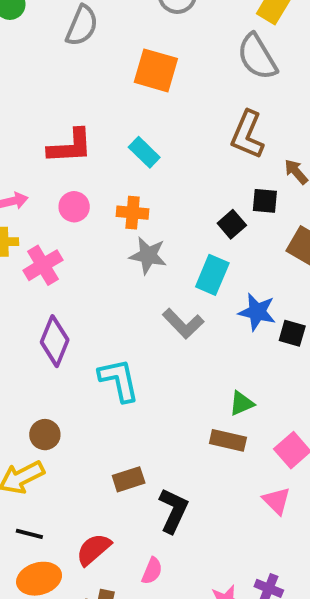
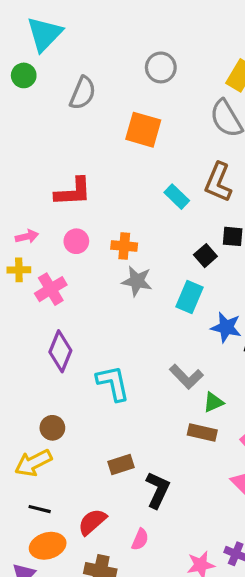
cyan rectangle: (144, 152) -> (177, 197), moved
gray L-shape: (183, 324) -> (186, 377), moved

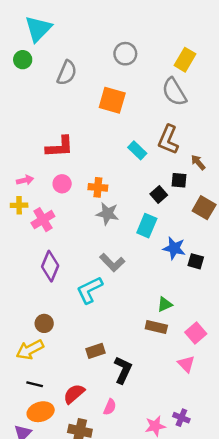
gray L-shape: (186, 377) -> (112, 263), moved
cyan L-shape: (113, 383) -> (90, 290), turned -104

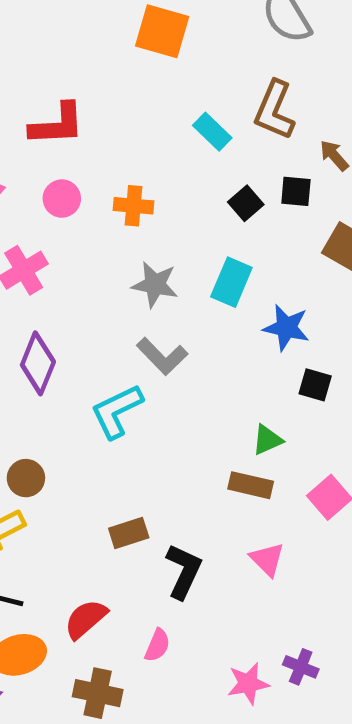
black square: (159, 195) -> (246, 203), moved
gray star: (107, 214) -> (155, 285), moved
black square: (196, 261) -> (315, 385), moved
pink triangle: (186, 364) -> (267, 559), moved

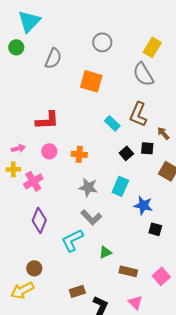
green triangle: (267, 440) -> (105, 252), moved

